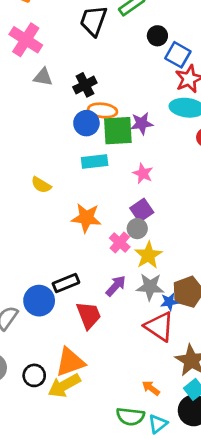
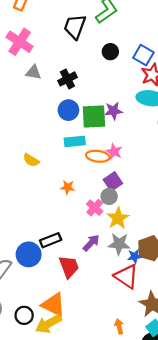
black circle: (157, 36) -> (110, 52), moved
orange ellipse: (103, 110) -> (98, 156), moved
orange star: (86, 218) -> (68, 187), size x0.6
orange triangle: (70, 362) -> (53, 305), turned 45
orange arrow: (151, 388) -> (119, 326), turned 40

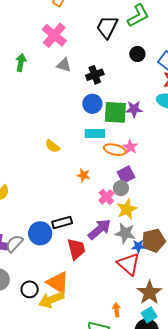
purple arrow: (91, 243) -> (99, 229), size x1.4

